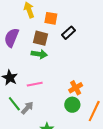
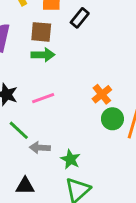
green circle: (72, 105) -> (112, 119), moved
gray arrow: (27, 108) -> (40, 148), moved, turned -120

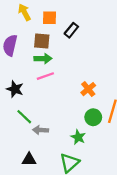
pink line: (43, 98) -> (45, 76), moved
green circle: (112, 119) -> (93, 117), moved
green star: (70, 159) -> (78, 137), moved

